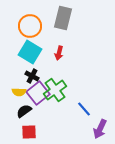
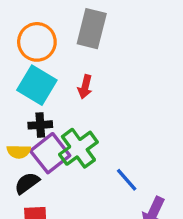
black cross: (32, 76) -> (40, 125), turned -32

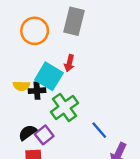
cyan square: (37, 85) -> (49, 76), moved
yellow semicircle: (19, 152) -> (21, 86), moved
purple square: (50, 153) -> (44, 135), moved, size x0.7

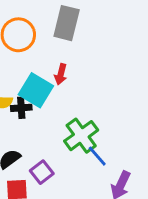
green cross: (65, 107) -> (81, 136), moved
purple square: (44, 135) -> (42, 172), moved

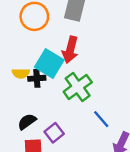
red arrow: (61, 74) -> (70, 50), size x1.5
green cross: (81, 136) -> (78, 87), moved

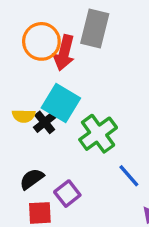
red arrow: (70, 50) -> (64, 53), moved
black cross: (37, 78) -> (45, 122), turned -35

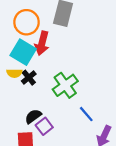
red arrow: (64, 53) -> (42, 43), moved
cyan square: (61, 103) -> (23, 52), moved
black semicircle: (32, 179) -> (33, 116), moved

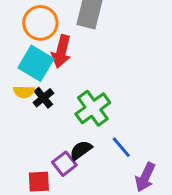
black semicircle: (33, 116) -> (81, 150), moved

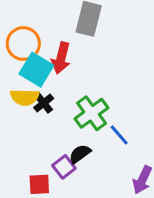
orange circle: (40, 23) -> (23, 44), moved
yellow semicircle: (24, 92) -> (25, 97), size x1.4
blue line: (121, 147) -> (119, 135), moved

